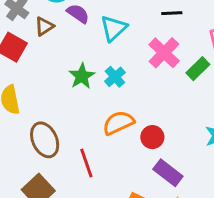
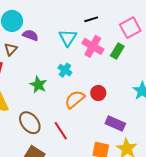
cyan triangle: (113, 28) -> (68, 38), moved
green star: (82, 76) -> (38, 85), moved
red circle: (152, 137) -> (98, 93), moved

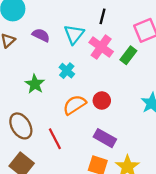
black line: (91, 19) -> (103, 16), turned -64
purple semicircle: (30, 35) -> (41, 35), moved
purple rectangle: (115, 124) -> (105, 138), moved

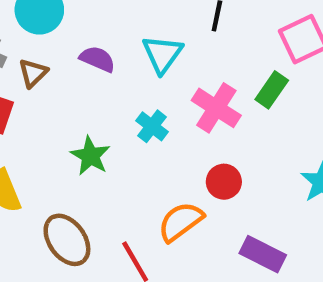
pink cross: (101, 47) -> (216, 108), moved
orange semicircle: (74, 105) -> (181, 222), moved
purple rectangle: (105, 138) -> (263, 254), moved

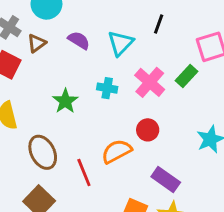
cyan cross: (152, 126) -> (107, 88), turned -36

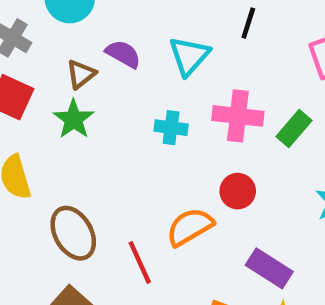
brown triangle: (37, 43) -> (81, 74), moved
green rectangle: (187, 76) -> (294, 129), moved
pink cross: (150, 82) -> (238, 116), turned -32
green star: (65, 101) -> (74, 119), moved

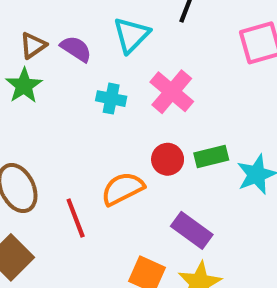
purple semicircle: (123, 54) -> (76, 49), moved
pink cross: (238, 116) -> (172, 92), turned 30
green rectangle: (294, 129) -> (211, 156), moved, turned 32

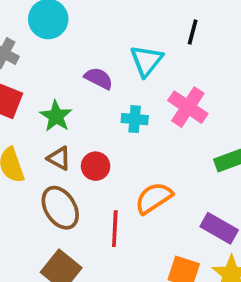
brown triangle: (33, 45) -> (59, 158), moved, turned -50
red circle: (168, 159) -> (96, 166), moved
red line: (76, 218) -> (115, 229), turned 30

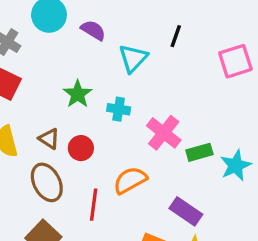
purple semicircle: (99, 78) -> (93, 30), moved
pink cross: (188, 107) -> (164, 133), moved
green star: (56, 116) -> (78, 94), moved

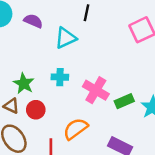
black line: (176, 36) -> (86, 13), moved
cyan triangle: (133, 58) -> (66, 38), turned 30
green star: (78, 94) -> (24, 83), moved

